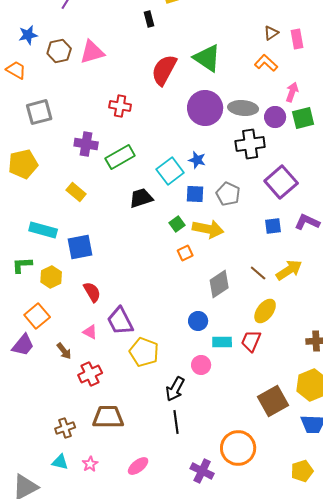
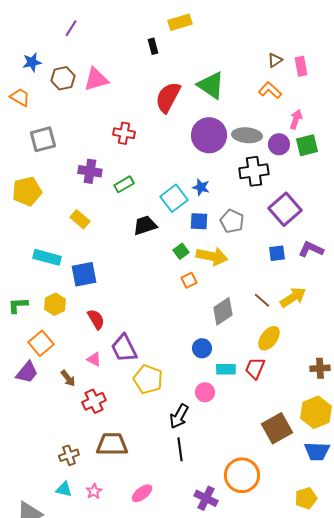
green rectangle: (120, 157) -> (124, 184), size x0.7
green L-shape: (22, 265) -> (18, 305), moved

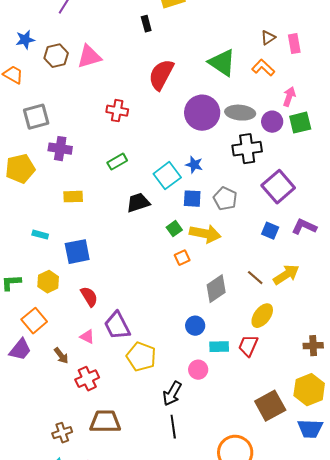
green triangle: (211, 85) -> (222, 63), moved
purple cross: (90, 171) -> (60, 149), moved
yellow rectangle: (80, 219) -> (73, 197), turned -42
blue square: (277, 253) -> (270, 231), turned 30
cyan rectangle: (47, 257) -> (40, 235), size x0.6

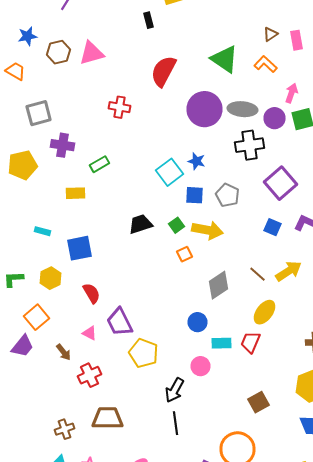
green rectangle: (117, 162) -> (100, 164), moved
black trapezoid: (138, 203) -> (140, 224), moved
brown square: (270, 406) -> (258, 402), moved, size x0.7

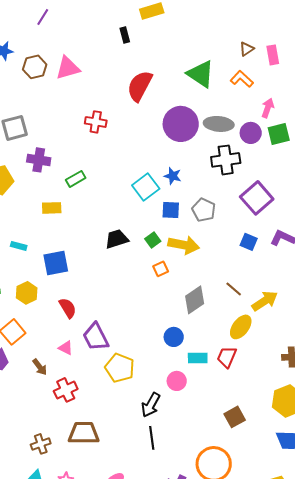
yellow arrow: (288, 271) -> (265, 301), moved

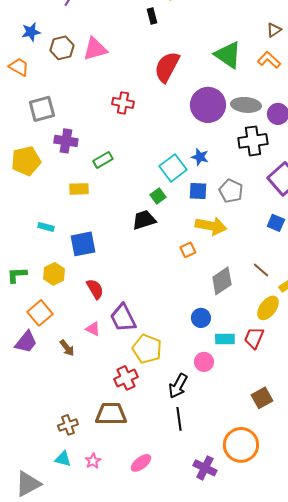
green square: (153, 240) -> (158, 196), moved
red cross: (66, 390) -> (126, 378), moved

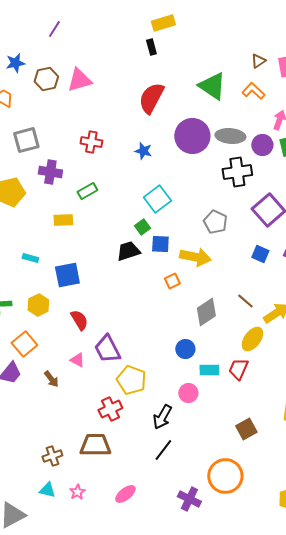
black rectangle: (152, 16) -> (151, 47), moved
red cross: (123, 103) -> (91, 142), moved
blue star: (200, 157) -> (143, 151), moved
blue square: (198, 191) -> (160, 244), moved
black line: (179, 419) -> (163, 450), turned 45

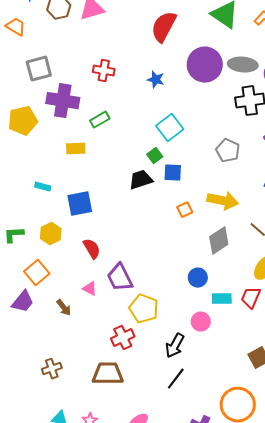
purple cross: (50, 172) -> (63, 101), size x1.4
yellow arrow: (195, 257) -> (223, 201), moved
brown cross: (52, 456) -> (52, 369), moved

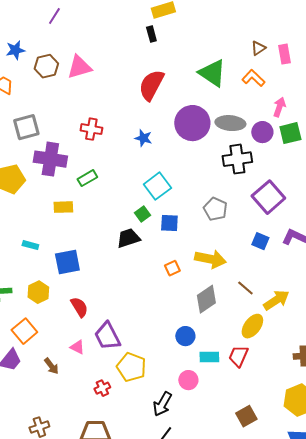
blue square: (173, 173) -> (169, 223), moved
red cross: (123, 338) -> (102, 388), moved, size x0.7

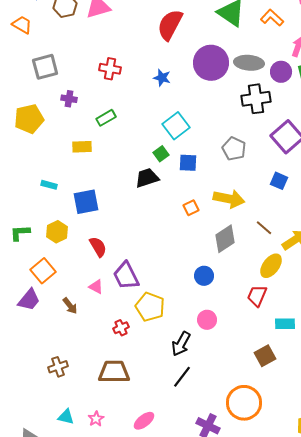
purple cross: (50, 159) -> (69, 99), size x0.5
cyan rectangle: (209, 357) -> (285, 324), moved

